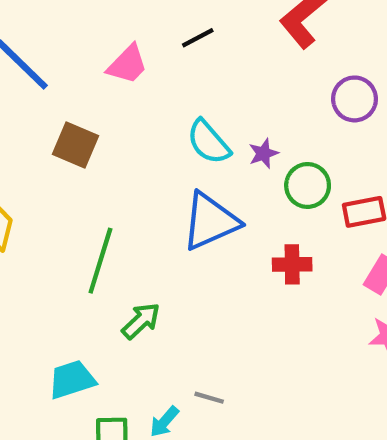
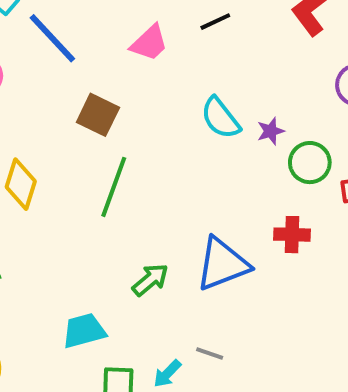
blue triangle: (210, 221) -> (223, 264), moved
green line: (100, 261) -> (114, 187), moved

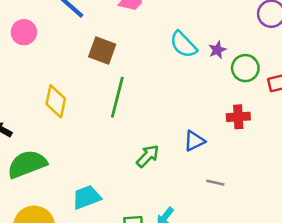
blue triangle: (223, 264) -> (194, 141), size x0.6
cyan trapezoid: (84, 331) -> (86, 197), moved
gray line: (210, 354) -> (215, 183), moved

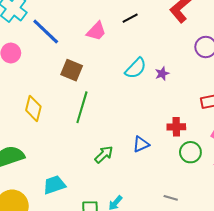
cyan semicircle: (183, 45) -> (136, 68), turned -95
green circle: (245, 68) -> (190, 152), moved
gray line: (215, 183) -> (171, 198), moved

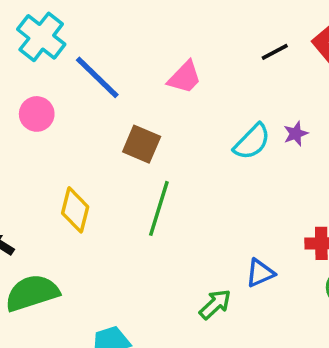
black line: (130, 18) -> (275, 52), moved
purple star: (162, 74) -> (296, 134), moved
green arrow: (104, 155) -> (215, 304), moved

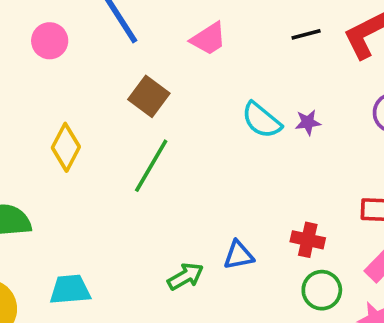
cyan semicircle: (252, 142) -> (261, 120), turned 72

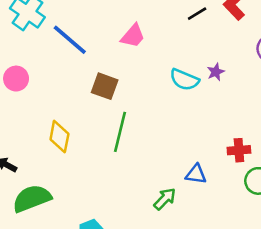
pink circle: (50, 41) -> (16, 79), moved
blue triangle: (239, 255) -> (196, 174), turned 35

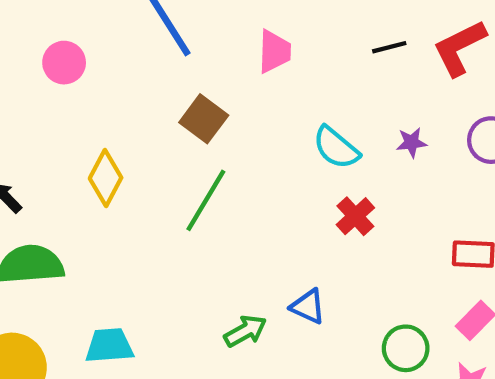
pink trapezoid: (133, 36) -> (274, 51), turned -56
purple star: (216, 72) -> (411, 142), moved
red cross: (239, 150) -> (355, 216), moved, turned 35

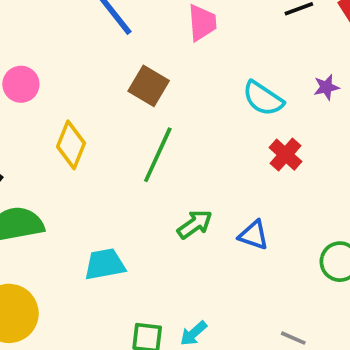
pink circle: (64, 63) -> (21, 84), moved
green arrow: (245, 331) -> (195, 224), moved
cyan trapezoid: (109, 346) -> (105, 264), moved

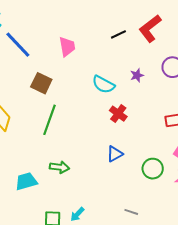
green arrow: (195, 224) -> (59, 167), moved, turned 48
blue triangle: (254, 235) -> (115, 154), moved, turned -42

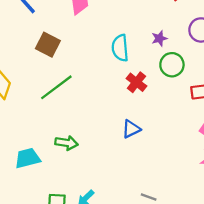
cyan semicircle: (103, 84) -> (120, 48), turned 55
green line: (50, 120) -> (56, 87), turned 32
green circle: (153, 169) -> (172, 65), moved

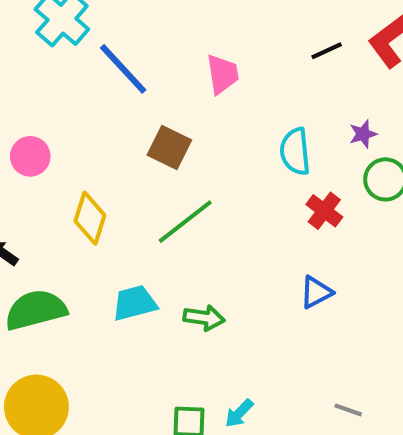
cyan trapezoid: (27, 158) -> (135, 303), moved

